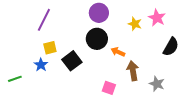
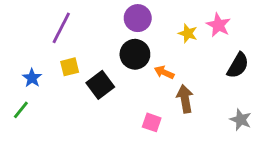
blue star: (41, 65) -> (32, 78), moved
green line: (15, 79) -> (21, 110), turned -32
gray star: (157, 84) -> (241, 120), moved

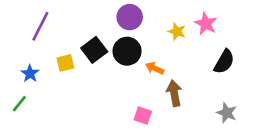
purple line: (61, 28) -> (40, 26), moved
black square: (100, 85) -> (94, 50), moved

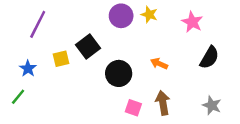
yellow star: (177, 31) -> (149, 15), moved
black circle: (127, 51) -> (119, 73), moved
orange arrow: (155, 68) -> (159, 64), moved
brown arrow: (174, 93) -> (163, 103), moved

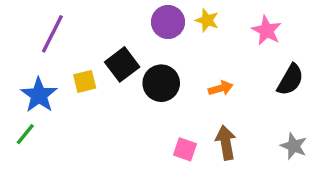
orange arrow: (159, 64) -> (221, 88), turned 140
blue star: (28, 69) -> (39, 95), size x1.5
black circle: (119, 73) -> (161, 83), moved

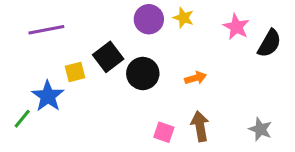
purple line: (52, 34) -> (46, 30), turned 52
black semicircle: (290, 80) -> (269, 43), moved
blue star: (39, 95) -> (48, 96), moved

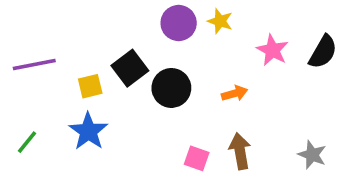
pink star: (236, 27) -> (272, 50), moved
purple line: (46, 30) -> (34, 65), moved
blue star: (48, 96) -> (88, 131), moved

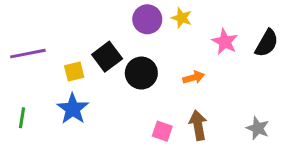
green line: (27, 142) -> (22, 118), turned -30

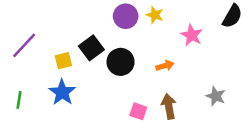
black semicircle: (267, 43) -> (232, 16), moved
purple line: (28, 54) -> (24, 45), turned -36
gray star: (258, 128) -> (216, 96), moved

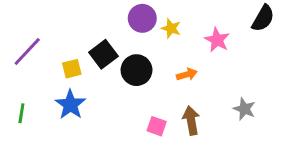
yellow star: (155, 15) -> (171, 28), moved

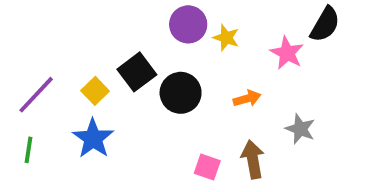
black semicircle: (263, 18) -> (325, 24), moved
purple line: (27, 51) -> (36, 95), moved
yellow square: (72, 69) -> (95, 91), turned -30
gray star: (244, 109) -> (300, 129), moved

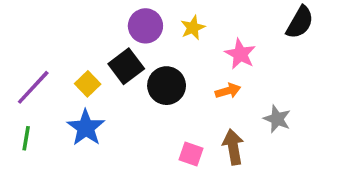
purple circle: (188, 24) -> (145, 26), moved
yellow star: (226, 38) -> (193, 28), moved, turned 30
pink star: (287, 53) -> (240, 54), moved

